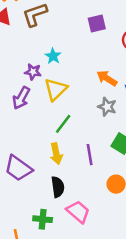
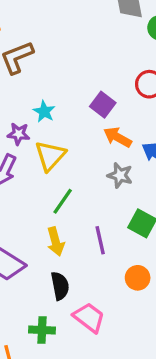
purple square: (97, 24) -> (103, 105), moved, turned -36

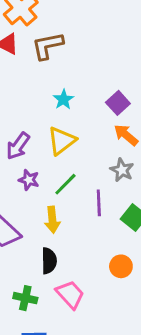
purple star: (19, 134) -> (29, 180), moved
purple line: (100, 240) -> (99, 203), moved

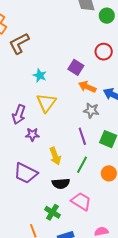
green line: (65, 184) -> (82, 165), moved
black semicircle: (49, 261) -> (61, 183), turned 102
green cross: (25, 298) -> (52, 212), turned 35

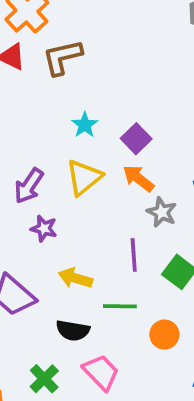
purple square: (76, 67) -> (136, 139), moved
orange arrow: (87, 87) -> (138, 178), moved
yellow arrow: (55, 156) -> (75, 278), turned 114
green line: (82, 165) -> (120, 306), turned 48

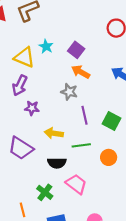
yellow triangle: (84, 177) -> (24, 57), moved, turned -50
gray star: (162, 212) -> (69, 92), moved

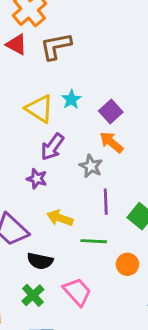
purple arrow: (20, 85) -> (52, 147), moved
black semicircle: (57, 163) -> (40, 261), moved

